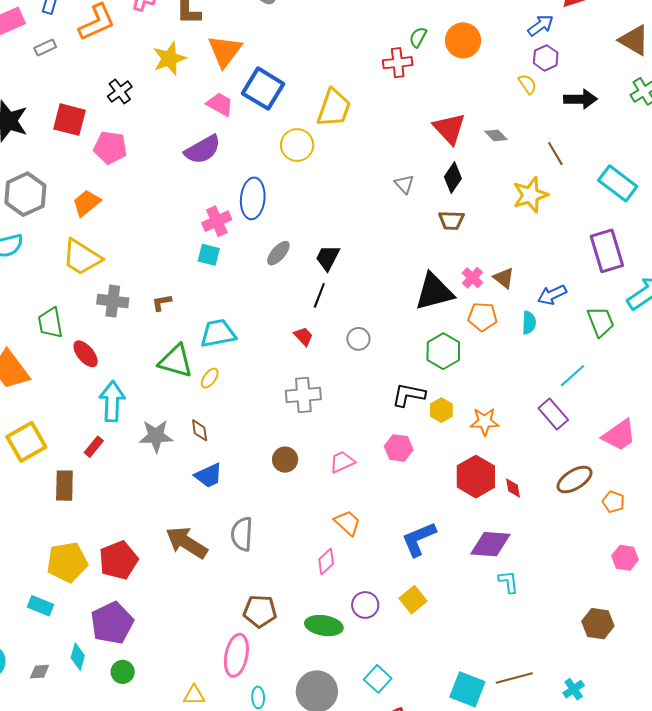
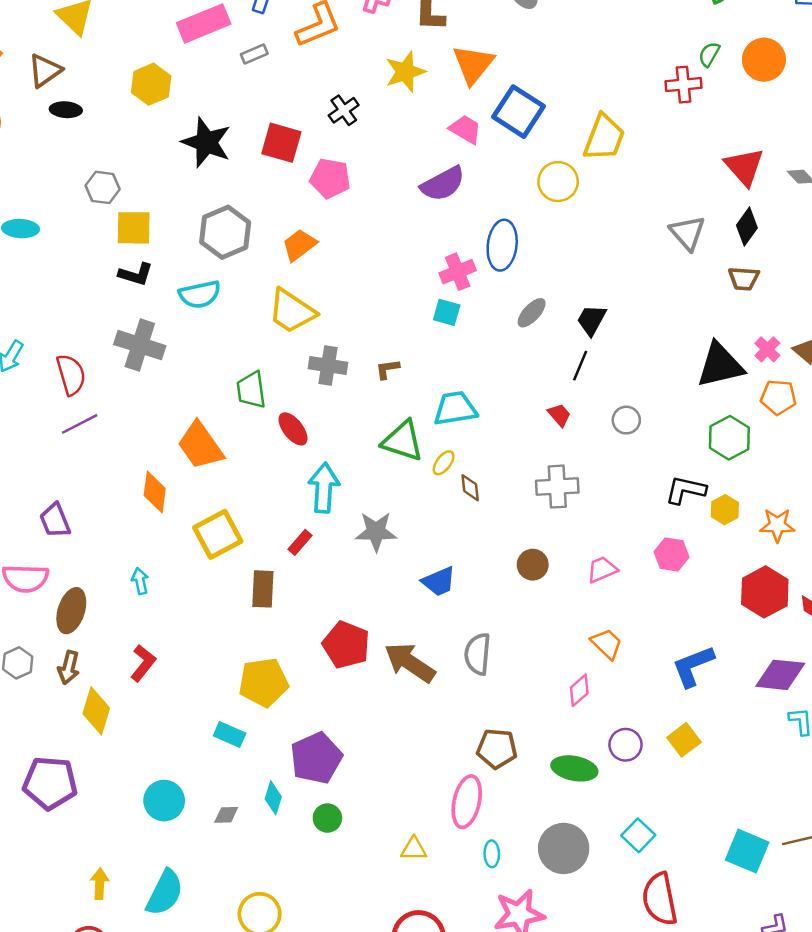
gray triangle: (404, 184) -> (687, 233), size x1.5
brown diamond: (200, 430) -> (470, 488), moved
red pentagon: (118, 560) -> (346, 645), moved, turned -30

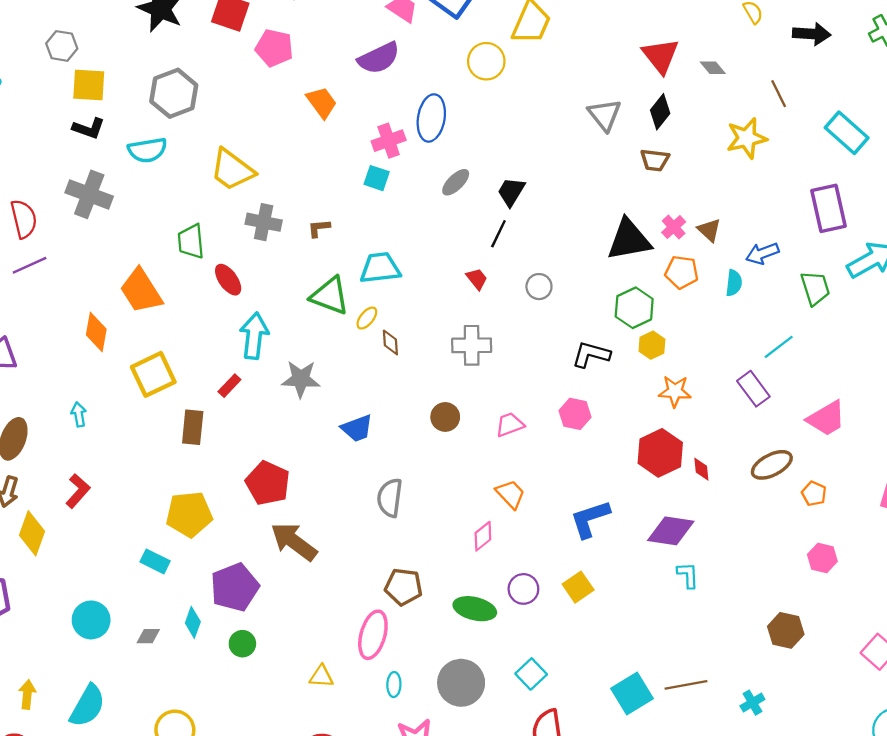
orange trapezoid: (299, 245) -> (322, 102), moved, turned 88
yellow hexagon: (725, 510) -> (652, 345), moved
brown arrow: (410, 663) -> (294, 542), moved
cyan square: (747, 851) -> (632, 694), turned 33

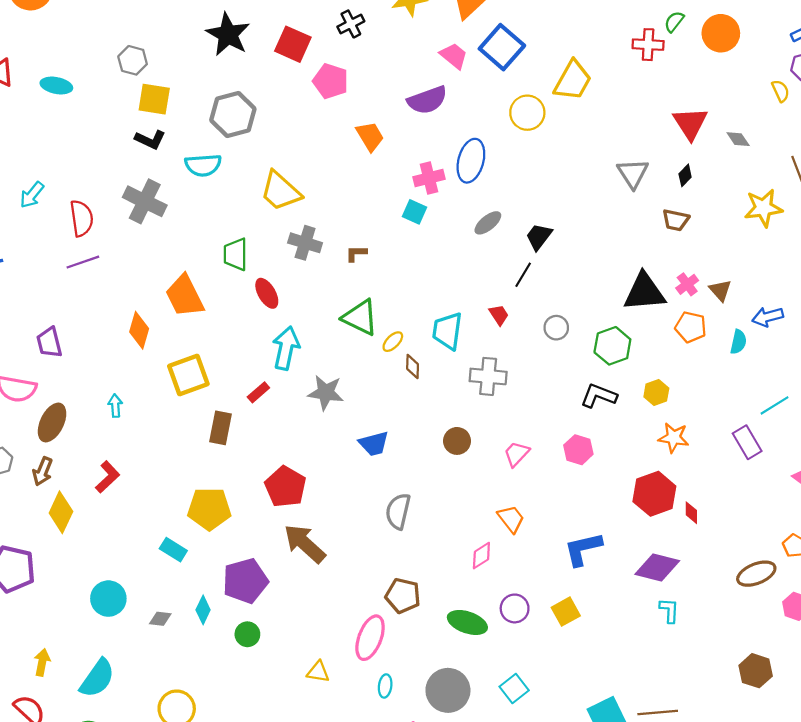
black diamond: (660, 112) -> (685, 175), size x0.7
cyan trapezoid: (380, 268) -> (447, 331), moved, turned -81
green hexagon: (634, 308) -> (612, 346), moved
pink trapezoid: (510, 425) -> (517, 454), turned -32
brown ellipse: (772, 465) -> (756, 574), moved

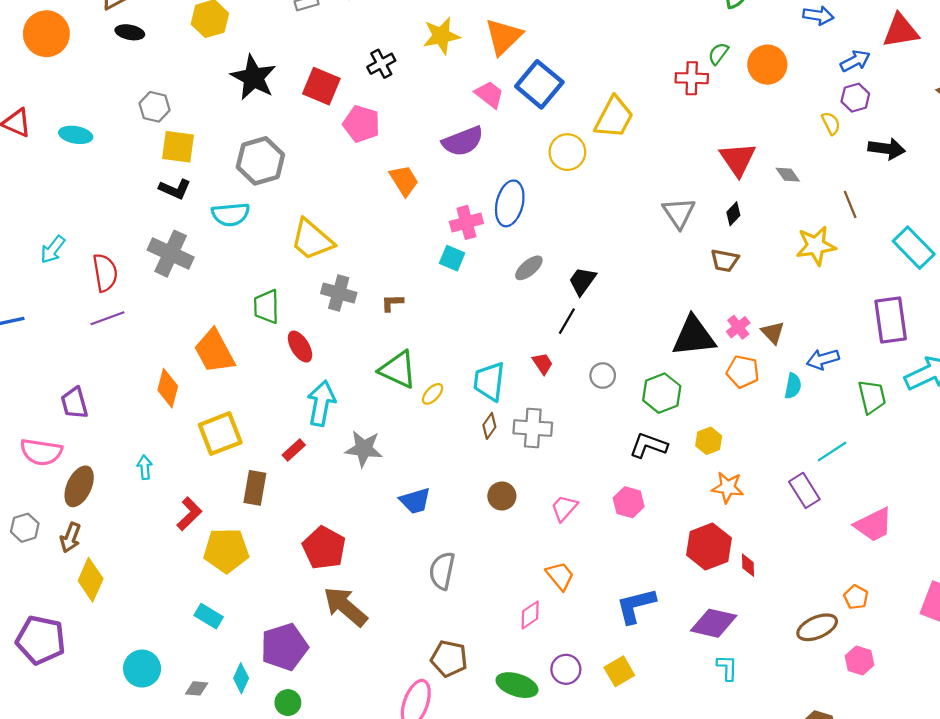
brown diamond: (413, 366) -> (489, 426), moved, turned 35
red L-shape: (108, 477) -> (189, 514), moved
yellow pentagon: (209, 509) -> (226, 550), moved

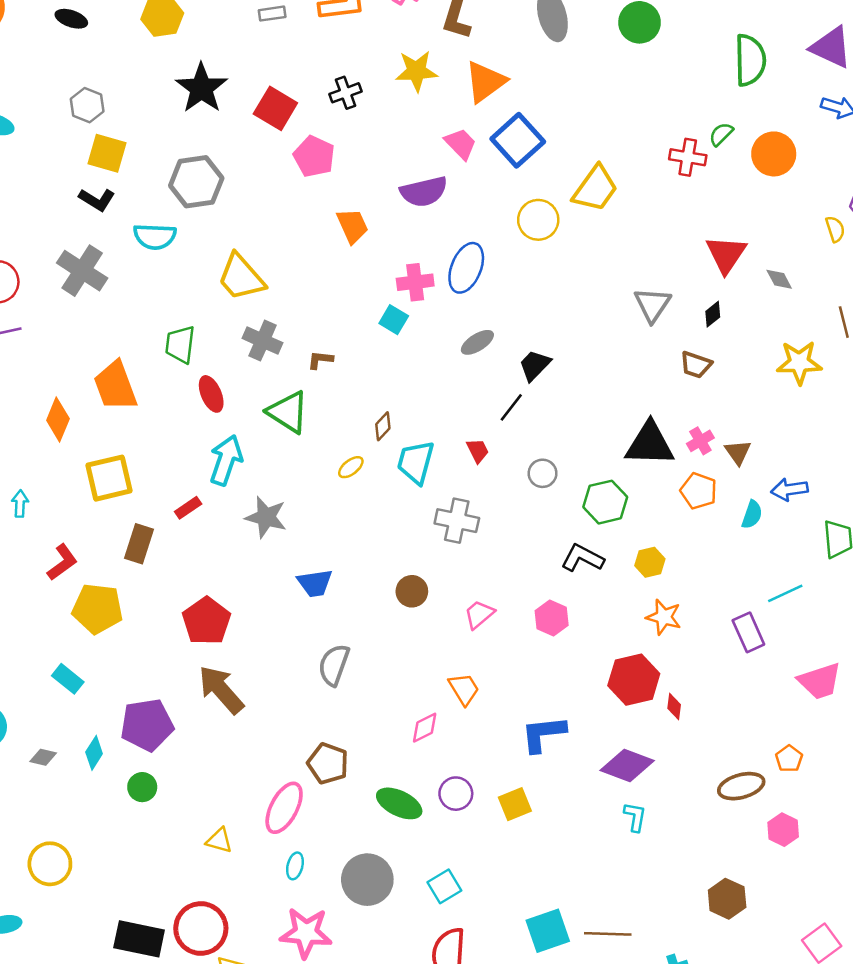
green triangle: (398, 370) -> (288, 412), moved
brown diamond: (489, 426) -> (383, 426), moved

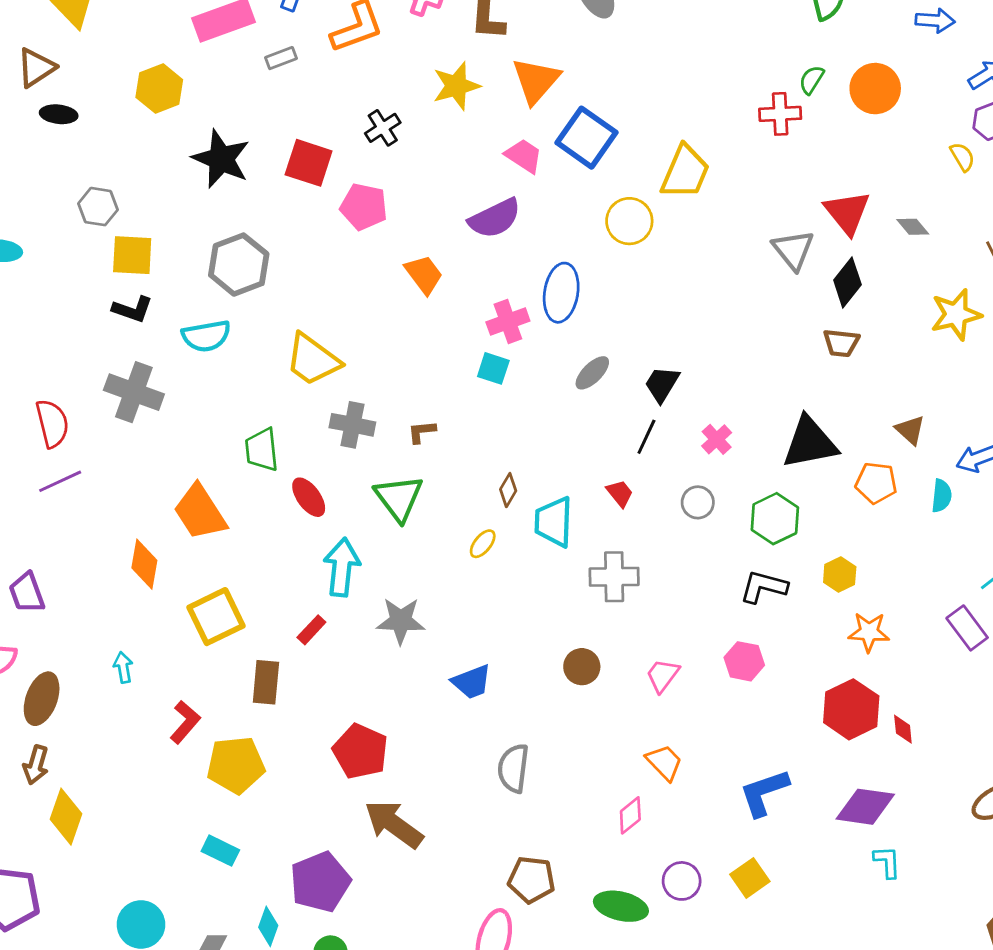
gray triangle: (652, 305) -> (793, 250), moved
black diamond: (713, 314) -> (847, 282), size x1.6
green triangle: (288, 412) -> (399, 498), turned 33
pink cross: (700, 441) -> (717, 439), moved

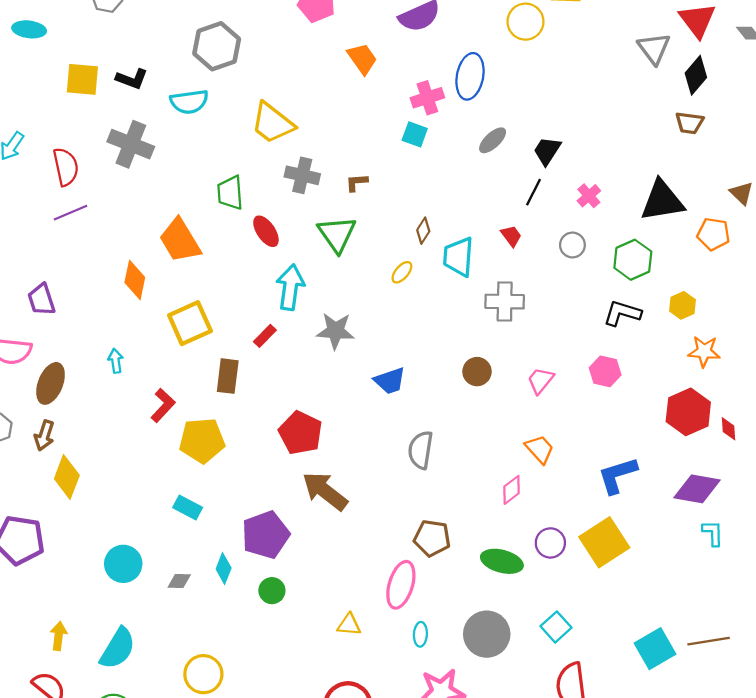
yellow square: (132, 255) -> (82, 79), moved
yellow square: (750, 878) -> (604, 542), size x1.6

